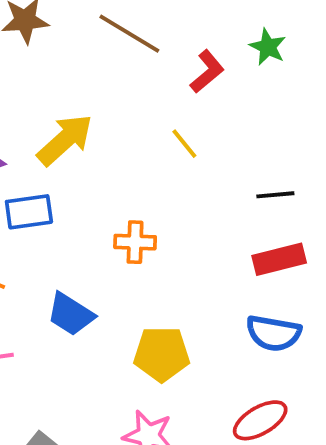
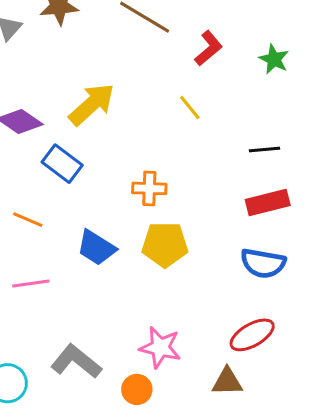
green star: (268, 47) -> (274, 59), moved
blue rectangle: (29, 212) -> (62, 164), turned 45
yellow pentagon: (162, 354) -> (165, 245), moved

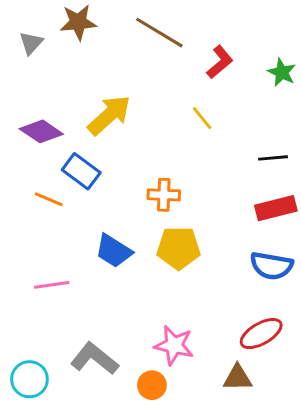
orange line: (28, 220) -> (49, 199), moved

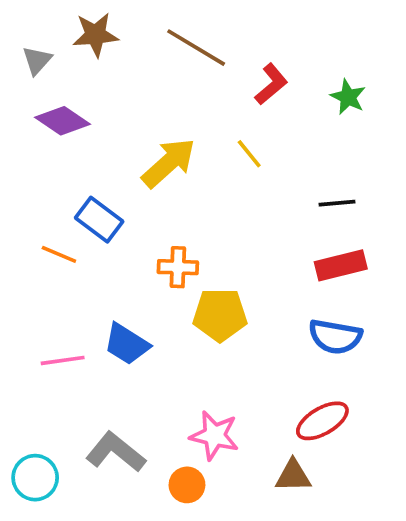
yellow arrow: (109, 115) -> (169, 163), moved
purple diamond: (41, 131) -> (63, 121), moved
orange cross: (164, 195) -> (178, 267), moved
blue trapezoid: (114, 251) -> (127, 344), moved

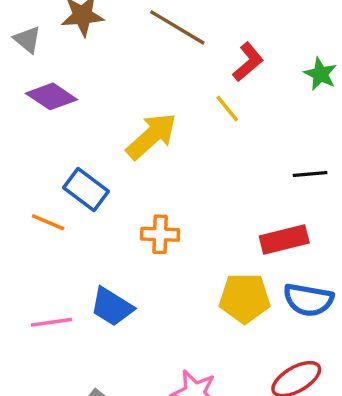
gray triangle: (37, 60) -> (27, 40), turned -32
yellow line: (249, 154) -> (227, 108), moved
red rectangle: (341, 265) -> (284, 239), moved
yellow pentagon: (220, 315) -> (245, 298), moved

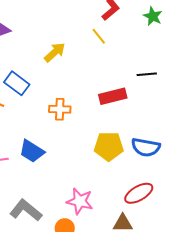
yellow arrow: (151, 136) -> (55, 52), size x0.7
red rectangle: (284, 239) -> (113, 96), moved

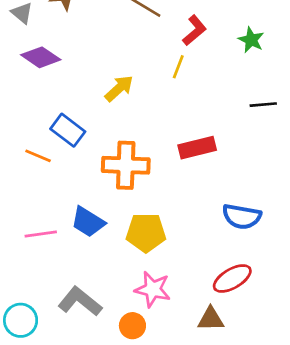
yellow line: (99, 36) -> (178, 67), turned 60
black line: (147, 74) -> (263, 105), moved
orange cross: (60, 109) -> (126, 165), size x1.6
yellow pentagon: (109, 146) -> (146, 233), moved

